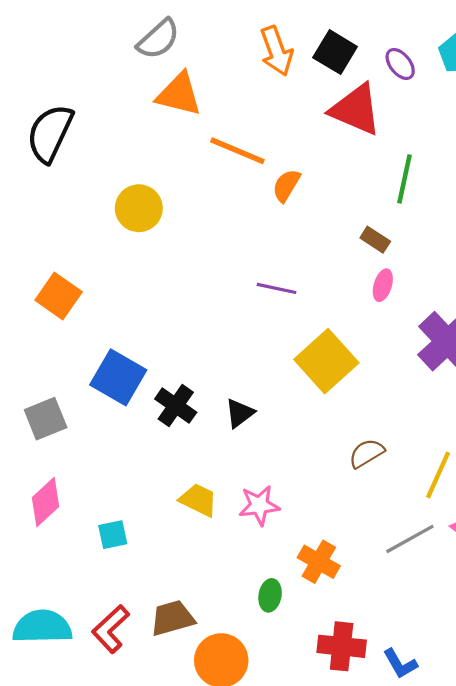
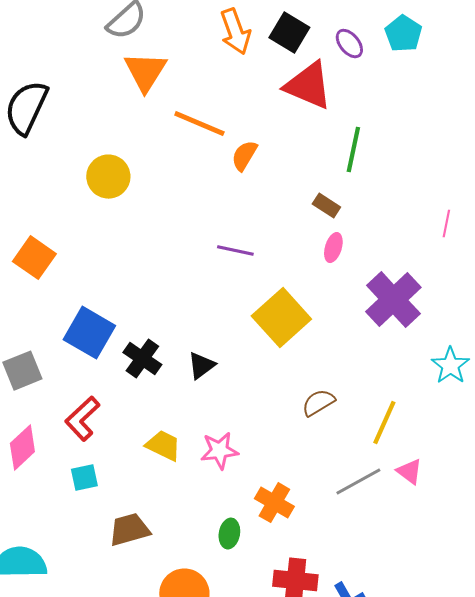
orange triangle: (179, 94) -> (145, 72), turned 48
brown trapezoid: (172, 618) -> (129, 530), moved
red L-shape: (111, 629) -> (82, 419), moved

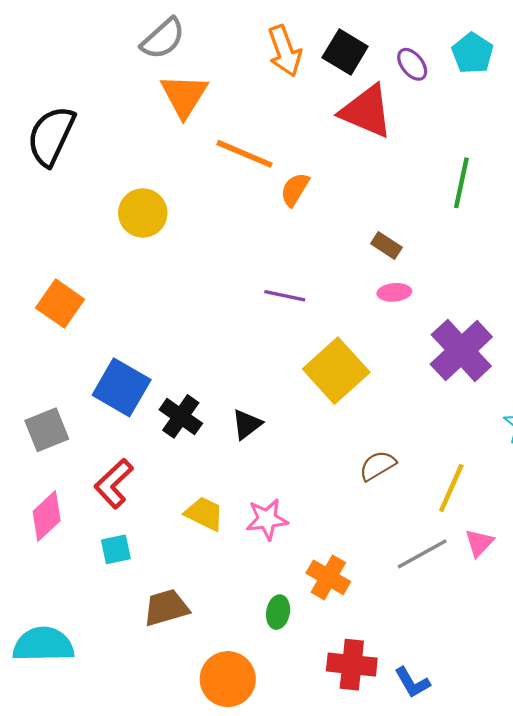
green line: (353, 150) -> (461, 183), moved
pink ellipse: (333, 248) -> (394, 292), turned 68
pink triangle: (409, 472) -> (479, 543), turned 36

